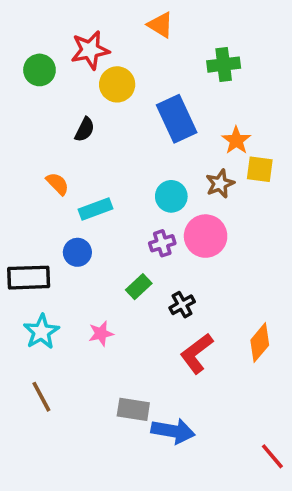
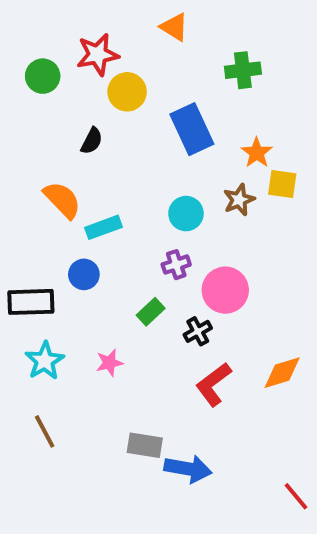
orange semicircle: (58, 184) -> (62, 200), size x1.5
pink circle: (206, 236) -> (225, 290), moved
orange diamond: (260, 343) -> (282, 373), turned 33

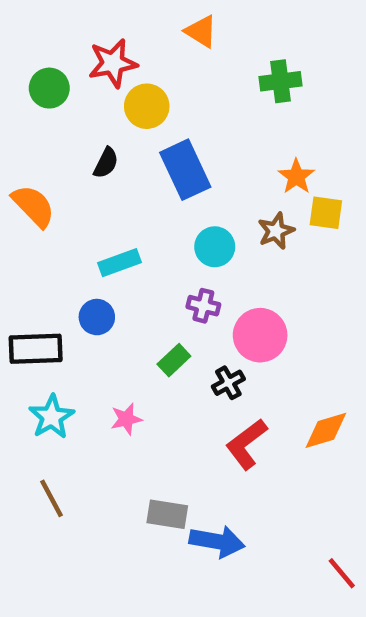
blue rectangle: (192, 129) -> (185, 170), moved
orange semicircle: (62, 200) -> (33, 206), moved
purple cross: (176, 265) -> (203, 306), turned 32

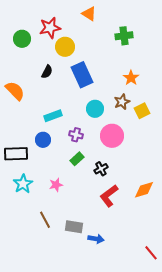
yellow square: (326, 213) -> (142, 111), moved, turned -35
purple cross: (203, 306) -> (76, 135), moved
pink circle: (260, 335) -> (112, 136), moved
brown line: (52, 498) -> (45, 220), moved
blue arrow: (217, 541) -> (96, 239), size x0.7

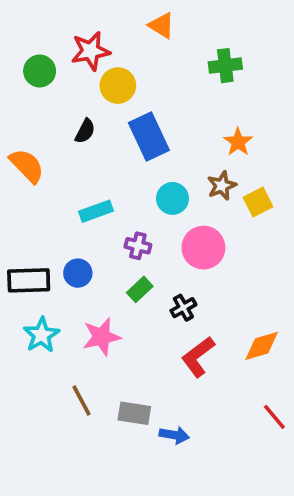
blue circle: (43, 140) -> (78, 273), moved
pink star: (56, 185) -> (101, 337), size x1.5
red line: (151, 253) -> (274, 417), moved

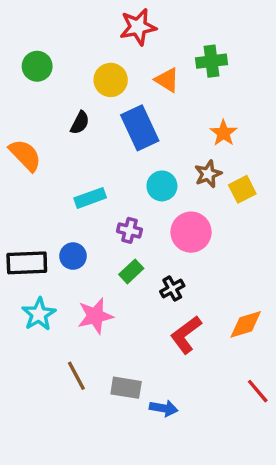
orange triangle: (162, 25) -> (167, 80), moved
red star: (91, 51) -> (138, 27), moved

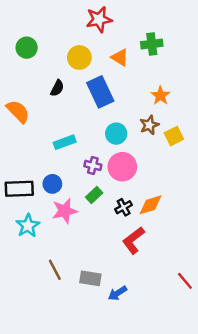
pink circle: (191, 232) -> (122, 167), moved
pink star: (95, 316) -> (65, 211), moved
orange diamond: (246, 324) -> (151, 205), moved
blue arrow: (164, 408) -> (117, 293), turned 138

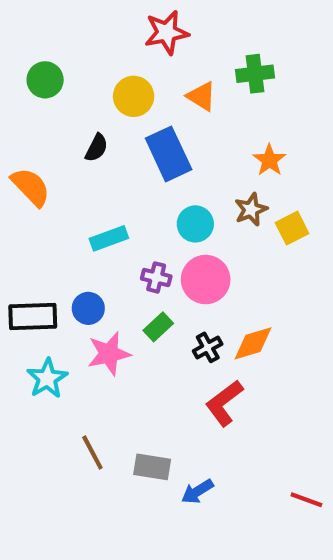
red line: (185, 281) -> (306, 500), moved, turned -30

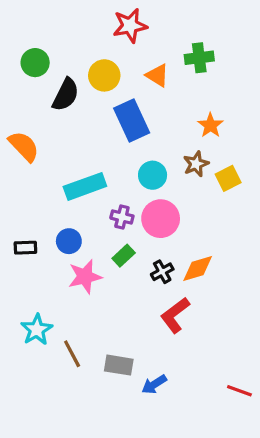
black semicircle: (97, 148) -> (66, 95), moved, size x1.5
cyan rectangle: (109, 238) -> (85, 186), size x1.4
black rectangle: (33, 317) -> (25, 248), size x0.6
cyan star: (47, 378) -> (37, 330), moved

